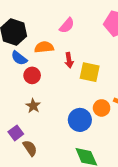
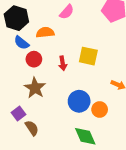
red arrow: (69, 60) -> (63, 63), moved
brown star: (33, 106) -> (35, 88), size x1.5
orange circle: (102, 108) -> (100, 109), moved

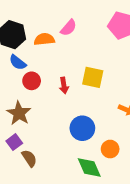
orange semicircle: (45, 32) -> (44, 39), moved
brown star: (35, 88) -> (19, 113), moved
orange circle: (100, 109) -> (110, 149), moved

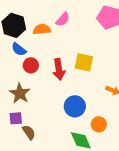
red arrow: (64, 85) -> (59, 69), size x1.5
purple square: (14, 142) -> (16, 118), turned 32

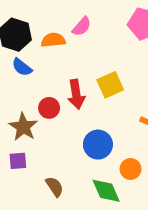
yellow square: (84, 62) -> (110, 85), turned -36
red circle: (31, 65) -> (49, 108), moved
brown semicircle: (29, 132) -> (55, 187), moved

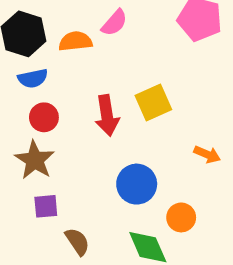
blue semicircle: (22, 67) -> (33, 78), turned -50
red circle: (49, 108) -> (44, 117), moved
purple square: (18, 161) -> (46, 206), moved

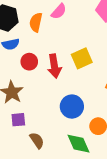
orange semicircle: (75, 41) -> (36, 22), turned -72
red circle: (44, 117) -> (29, 62), moved

